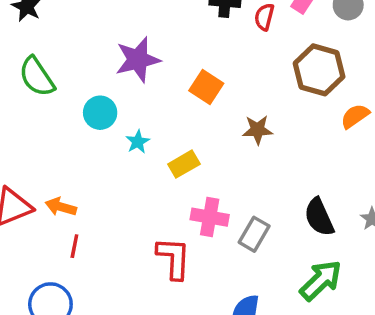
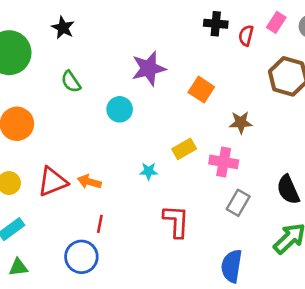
green semicircle: (37, 77) -> (71, 82), size x0.7
cyan star: (138, 142) -> (149, 171), moved, turned 30
pink cross: (210, 217) -> (224, 162), moved
red line: (74, 246) -> (100, 224), moved

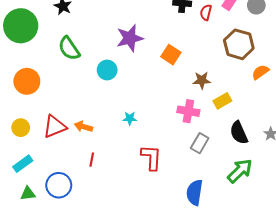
green semicircle: (71, 82) -> (69, 48), size x1.4
yellow rectangle: (184, 149) -> (222, 101), moved
blue circle: (81, 257) -> (59, 185), moved

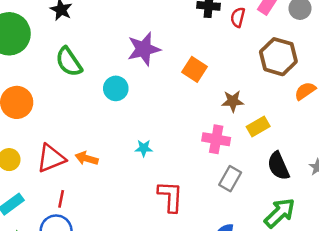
red line: (92, 160) -> (61, 199), moved

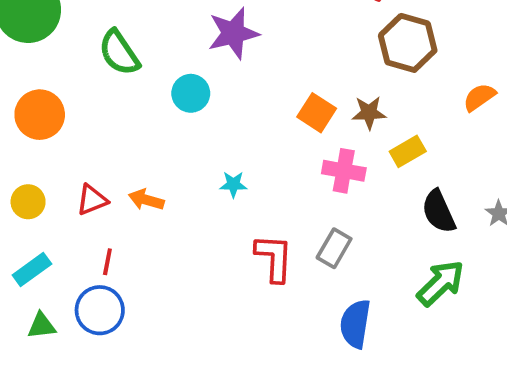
brown hexagon: (278, 57) -> (408, 43), moved
orange square: (195, 69) -> (317, 113), moved
red triangle: (51, 158) -> (92, 200), size x0.7
gray rectangle: (230, 179) -> (334, 248), moved

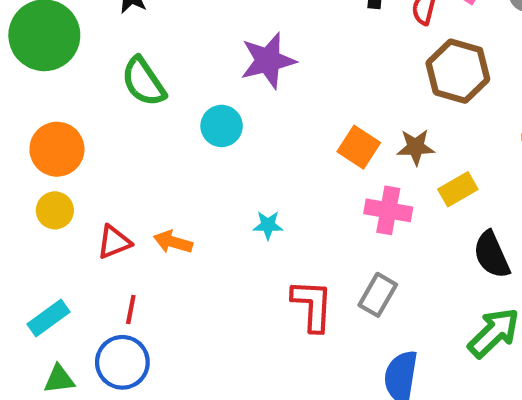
yellow circle: (28, 202) -> (55, 210), moved

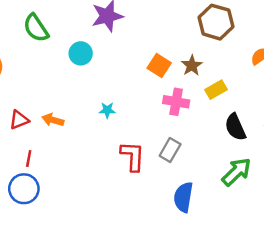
brown star: (416, 147) -> (192, 66), turned -30

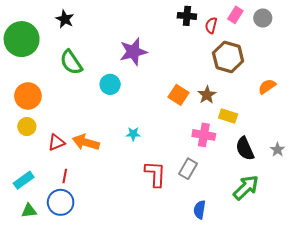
yellow rectangle: (216, 90) -> (228, 116), turned 48
pink cross: (176, 102) -> (204, 135), moved
orange arrow: (53, 120) -> (86, 142), size x1.4
blue semicircle: (183, 197) -> (200, 210), size x0.7

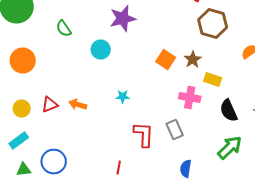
green semicircle: (71, 62) -> (64, 28), size x0.7
yellow circle: (27, 127) -> (22, 108), moved
orange arrow: (86, 142) -> (78, 104), size x0.7
gray rectangle: (188, 169) -> (175, 130), turned -54
red line: (65, 176) -> (119, 168), moved

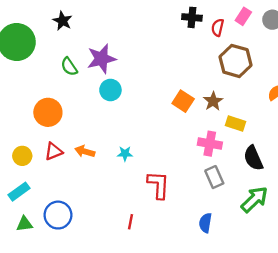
purple star: (123, 18) -> (102, 59), moved
orange circle: (23, 60) -> (48, 112), moved
cyan star: (123, 96) -> (125, 154), moved
gray rectangle: (175, 130) -> (214, 177), moved

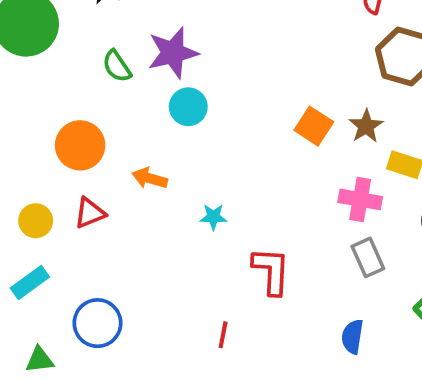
orange arrow: (85, 151) -> (150, 178), moved
green triangle: (25, 224) -> (40, 360), moved

